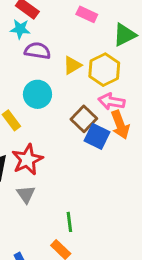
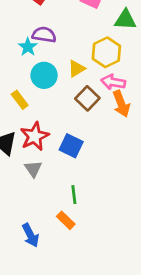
cyan star: (20, 29) -> (28, 47), moved, turned 30
green triangle: (125, 35) -> (125, 20), turned 30
yellow triangle: (72, 65) -> (77, 69), moved
blue square: (97, 136) -> (71, 146), moved

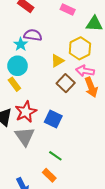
cyan circle: (44, 75) -> (18, 66), moved
gray triangle: (33, 169) -> (25, 136), size x1.5
green line: (74, 195) -> (55, 156), turned -48

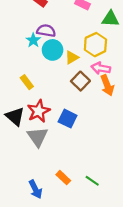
cyan circle: (18, 66) -> (53, 50), moved
green line: (55, 156) -> (92, 181), moved

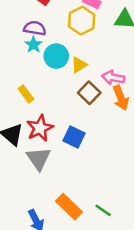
purple semicircle: (46, 31) -> (35, 28), moved
yellow hexagon: (95, 45) -> (82, 21), moved
orange rectangle: (63, 178) -> (69, 207), size x1.5

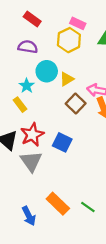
cyan star: (33, 45) -> (27, 86), moved

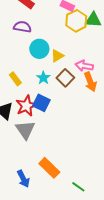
yellow hexagon: (69, 40) -> (76, 21), moved
cyan star: (27, 86) -> (43, 78), moved
blue square: (62, 142) -> (41, 103), moved
green line: (88, 207) -> (78, 187), moved

